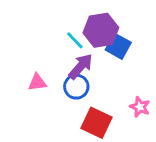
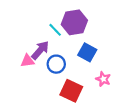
blue square: (118, 46) -> (87, 52), moved
purple arrow: (81, 66) -> (40, 50), moved

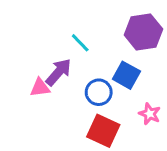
purple hexagon: (74, 22) -> (143, 32), moved
blue circle: (56, 64) -> (99, 92), moved

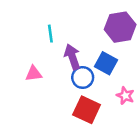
cyan line: (80, 43) -> (50, 34), moved, turned 36
purple arrow: (59, 72) -> (72, 57), moved, turned -60

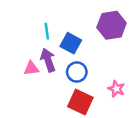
purple arrow: (72, 57) -> (48, 60), moved
blue square: (106, 63) -> (71, 43), moved

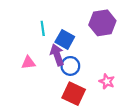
purple arrow: (48, 60) -> (57, 55), moved

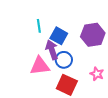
purple hexagon: (102, 23) -> (93, 35), moved
pink triangle: (28, 63) -> (40, 66), moved, size x1.5

